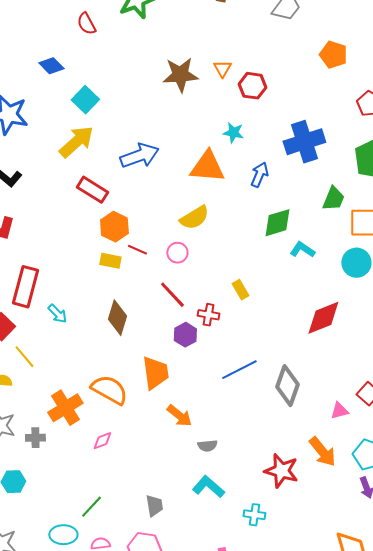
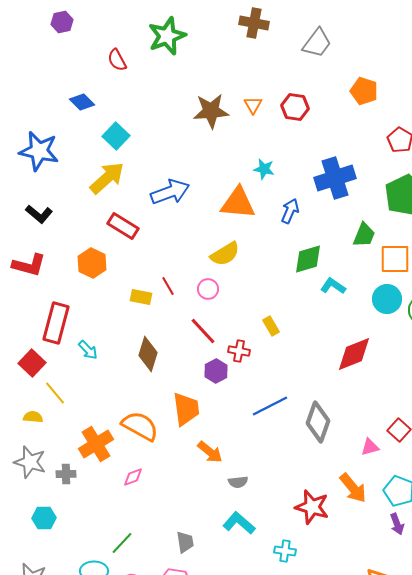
red hexagon: (252, 86) -> (295, 107), moved
orange hexagon: (114, 227) -> (92, 263), moved
red line: (137, 250) -> (168, 286), turned 36

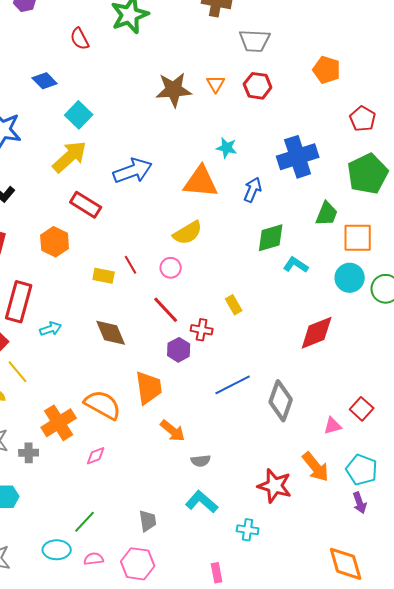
gray trapezoid: (317, 43) -> (255, 41), moved, turned 56
cyan arrow: (88, 350) -> (51, 329), turned -65
brown diamond: (148, 354) -> (111, 333), turned -40

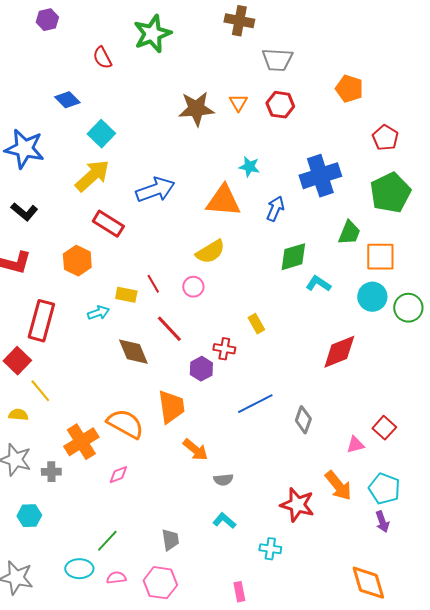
red line: (166, 310) -> (169, 329), moved
cyan arrow: (51, 329) -> (98, 313), moved
gray diamond: (281, 401) -> (303, 420), size x0.7
cyan L-shape: (202, 502) -> (224, 521), size x0.7

